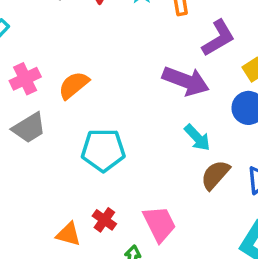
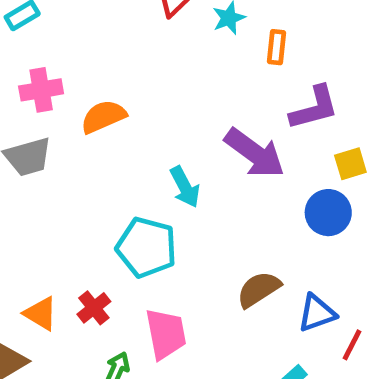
cyan arrow: (197, 138) -> (185, 187), moved
cyan pentagon: (103, 150) -> (146, 247), moved

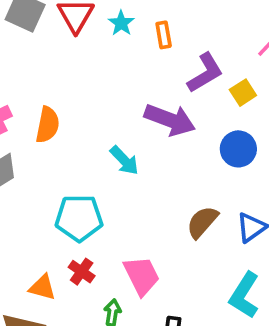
orange semicircle: (103, 117) -> (48, 125), turned 141
yellow square: (350, 164) -> (243, 93), moved
cyan pentagon: (146, 247) -> (79, 218), moved

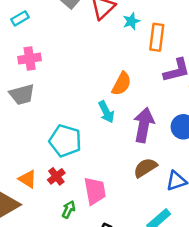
orange rectangle: (164, 35) -> (157, 37), size x1.5
purple arrow: (170, 120) -> (144, 125), moved, turned -116
orange semicircle: (48, 125) -> (122, 84), moved

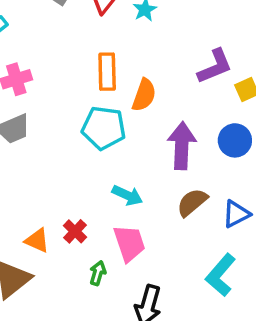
orange rectangle: (157, 37) -> (107, 72), moved
cyan arrow: (106, 112) -> (127, 195), moved, turned -30
cyan pentagon: (65, 141) -> (104, 128), moved

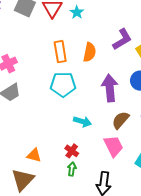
orange semicircle: (144, 95) -> (90, 52), moved
red cross: (75, 231) -> (72, 151), moved
pink trapezoid: (129, 243) -> (113, 146), moved

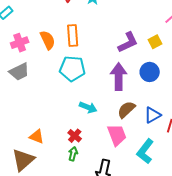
purple L-shape: (122, 39) -> (128, 42), moved
orange semicircle: (90, 52) -> (48, 40), moved, turned -42

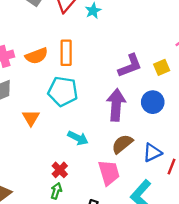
orange semicircle: (48, 40) -> (37, 56), turned 90
orange triangle: (37, 137) -> (31, 118), moved, turned 35

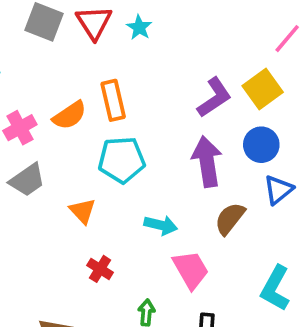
yellow square: (162, 67) -> (263, 89), size x1.5
blue triangle: (152, 153) -> (278, 190), moved
red cross: (60, 170) -> (100, 269), moved
pink trapezoid: (109, 173) -> (191, 270), moved

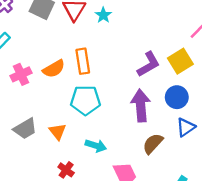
gray trapezoid: (27, 180) -> (25, 129), moved
cyan arrow: (161, 225) -> (96, 146), moved

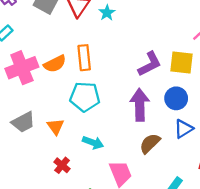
yellow square: (180, 61) -> (182, 63), turned 35
pink cross: (21, 74) -> (22, 68), size x1.5

